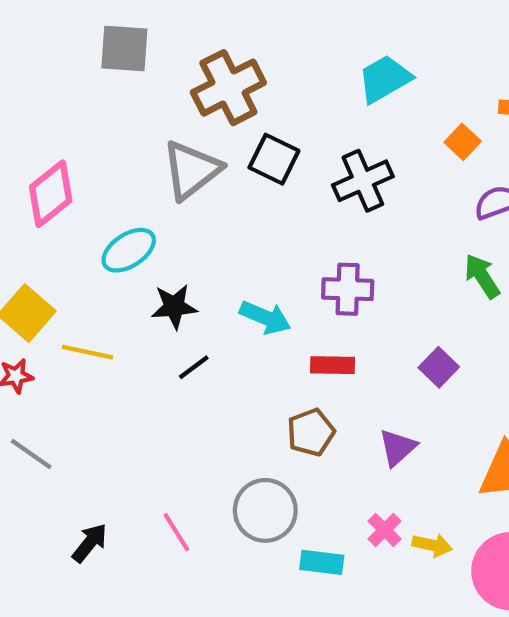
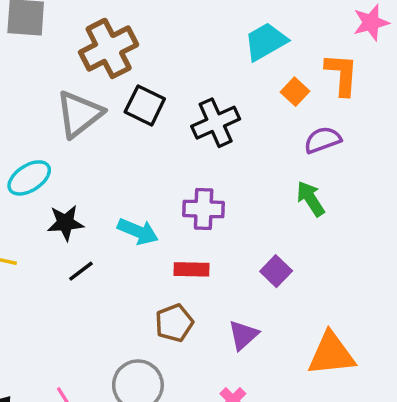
cyan trapezoid: (385, 79) -> (266, 42), moved

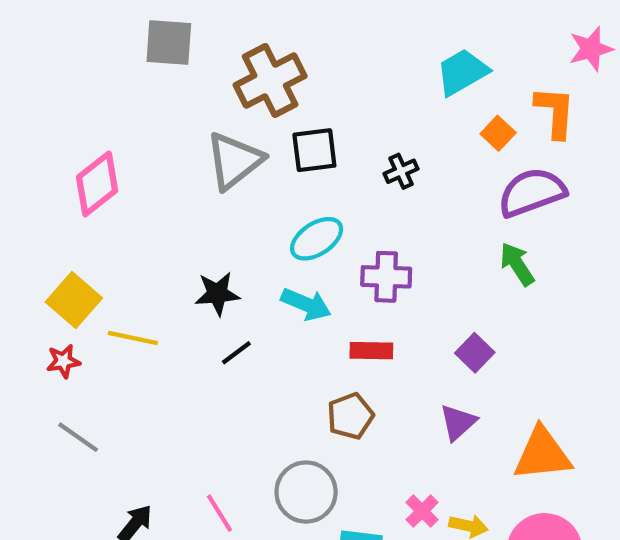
black square: (145, 105) -> (314, 150), turned -33
black cross: (216, 123) -> (401, 171), size x0.6
purple semicircle: (323, 140) -> (532, 192), size x1.5
cyan ellipse: (29, 178) -> (317, 239), moved
purple triangle: (243, 335) -> (458, 422), moved

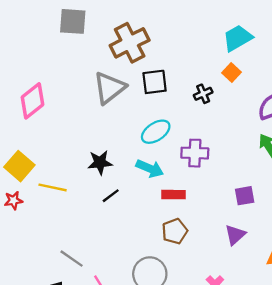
orange square: (498, 133) -> (232, 72), moved
red rectangle: (371, 351) -> (173, 195), moved
purple square: (475, 353) -> (245, 196), turned 36
gray line: (78, 437) -> (72, 259), moved

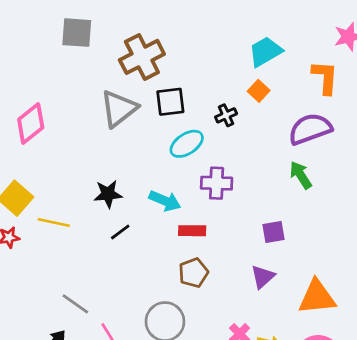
cyan ellipse: (156, 132) -> (187, 144), moved

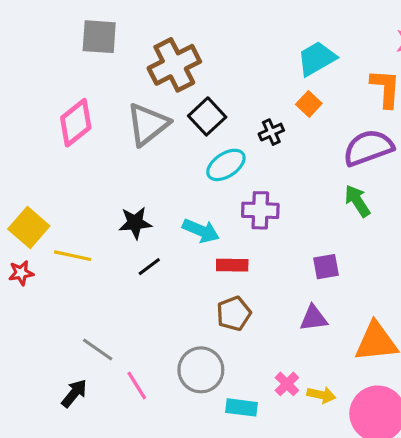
black square: (170, 102) -> (207, 116), turned -36
pink diamond: (31, 123) -> (76, 123), moved
purple triangle: (263, 277) -> (313, 318), turned 35

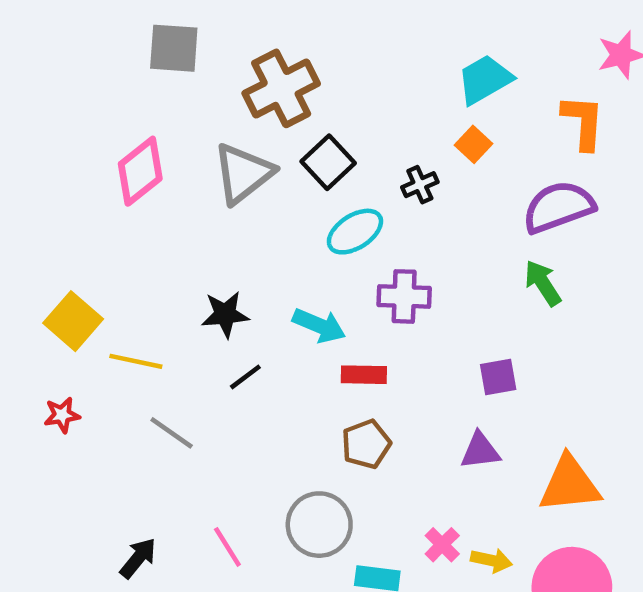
red star: (21, 273) -> (62, 415), moved
gray line: (98, 350) -> (172, 433), moved

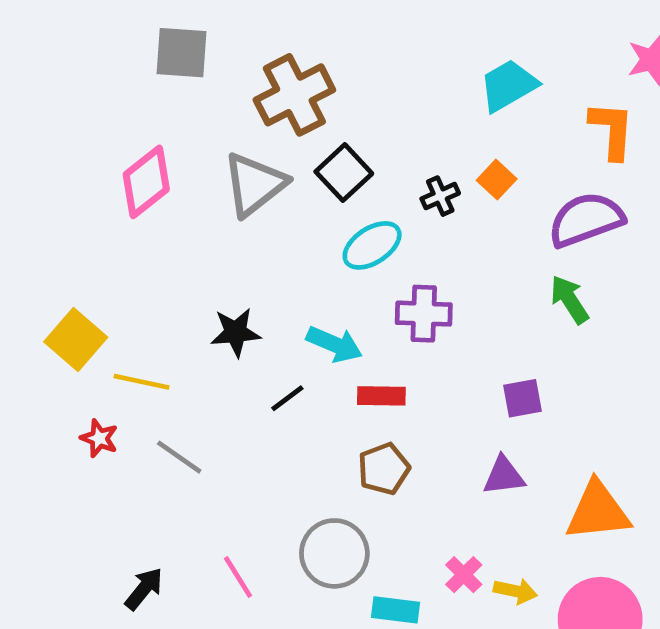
orange square: (473, 144) -> (497, 180), moved
black line: (245, 377) -> (287, 398), moved
red star: (62, 415) -> (99, 438), moved, turned 30

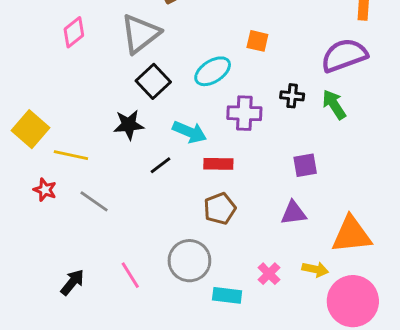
black square: (344, 173) -> (153, 81), moved
orange square: (497, 180) -> (257, 41), moved, turned -30
pink diamond: (146, 182) -> (74, 32), size x0.7
black cross: (440, 196) -> (292, 96), moved, turned 30
yellow arrow: (515, 591) -> (315, 269), moved

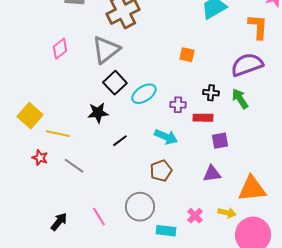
cyan ellipse: (213, 71) -> (144, 94), moved
purple cross: (244, 113) -> (178, 105), size x0.7
cyan arrow: (189, 132) -> (166, 137), moved
red rectangle: (218, 164) -> (203, 118), moved

